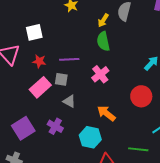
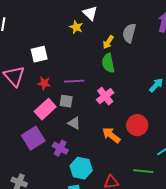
red circle: (141, 96) -> (137, 125), moved
purple square: (23, 128) -> (33, 138), moved
cyan hexagon: (90, 137) -> (81, 168), moved

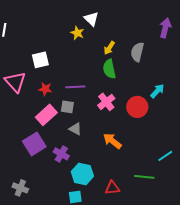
gray semicircle: (129, 33) -> (137, 52), moved
red circle: (137, 125) -> (137, 107), moved

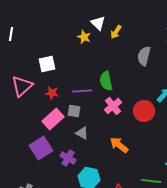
yellow arrow: (109, 48) -> (116, 32), moved
green semicircle: (109, 69) -> (106, 81), moved
pink triangle: (15, 82) -> (22, 86), turned 30

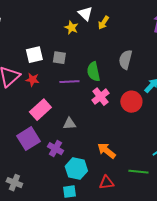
gray semicircle: (144, 56) -> (125, 60), moved
red star: (52, 93) -> (32, 80), moved
gray square: (74, 111) -> (59, 58), moved
gray triangle: (82, 133) -> (69, 124), turned -32
orange arrow: (119, 145) -> (106, 151), moved

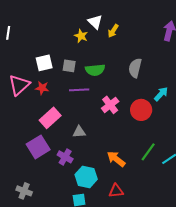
green semicircle: (93, 72) -> (95, 70), moved, turned -84
green line: (138, 172) -> (148, 152), moved, turned -60

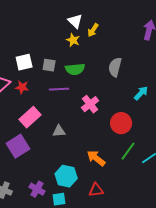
yellow star: (81, 36) -> (73, 40), moved
red circle: (141, 110) -> (121, 123), moved
purple cross: (65, 157) -> (37, 189), moved

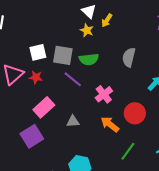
gray square: (49, 65) -> (63, 55), size x1.5
purple line: (59, 89) -> (73, 79), turned 42
green line: (128, 151) -> (128, 151), moved
orange arrow: (96, 158) -> (110, 124), moved

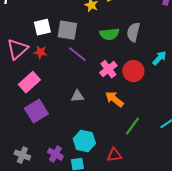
green semicircle: (89, 59) -> (109, 34), moved
pink rectangle: (44, 107) -> (29, 82), moved
red circle: (135, 113) -> (133, 71), moved

